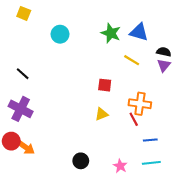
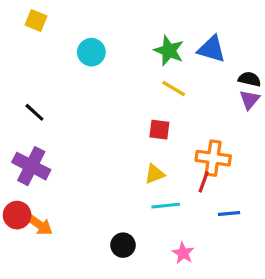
yellow line: (132, 60) -> (174, 89), moved
red line: (134, 119) -> (204, 182), turned 48
cyan line: (151, 163) -> (166, 206), moved

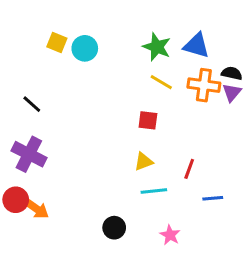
yellow square: (36, 21) -> (57, 42), moved
orange cross: (213, 158) -> (204, 85), moved

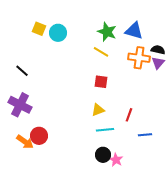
yellow line: (161, 82) -> (101, 52), moved
red circle: (16, 200) -> (39, 136), moved
black circle: (114, 228) -> (103, 155), moved

